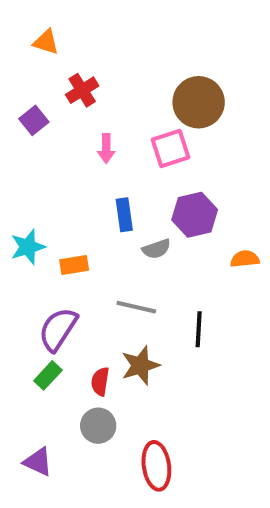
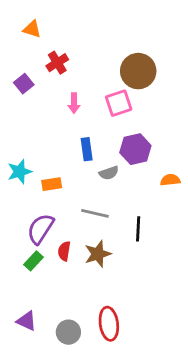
red semicircle: (100, 381) -> (64, 251), moved
gray circle: (98, 426) -> (68, 332), moved

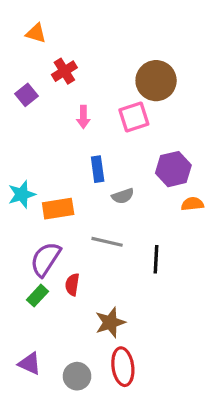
purple hexagon: (135, 149) -> (173, 169), moved
orange rectangle: (52, 184) -> (58, 209), size x1.4
brown star: (98, 254) -> (110, 322), moved

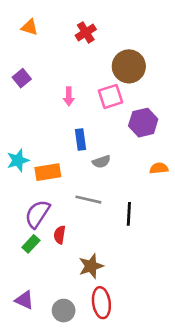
red cross: (64, 71) -> (86, 32), moved
purple hexagon: (173, 169) -> (143, 123), moved

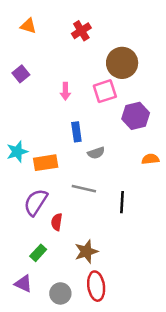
green rectangle: (31, 244) -> (38, 253), moved

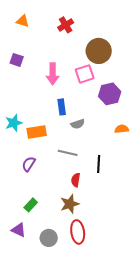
purple square: (21, 74) -> (17, 60), turned -32
pink arrow: (65, 91) -> (53, 74), size x1.5
purple semicircle: (36, 202) -> (29, 164), size x0.7
red semicircle: (57, 222) -> (76, 180), moved

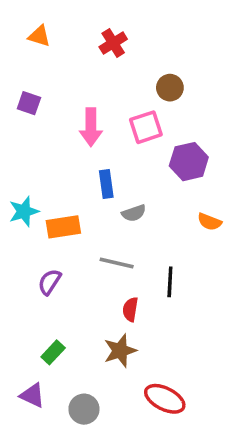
brown circle: (99, 51) -> (170, 88), size x0.6
orange semicircle: (122, 129) -> (209, 222), turned -152
red ellipse: (78, 232) -> (165, 399), moved, turned -55

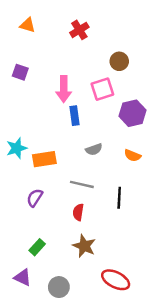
blue rectangle: (106, 184) -> (75, 116), moved
orange semicircle: (209, 222) -> (132, 155), moved
red semicircle: (130, 309) -> (78, 212), moved
brown star: (120, 351) -> (84, 246), turned -30

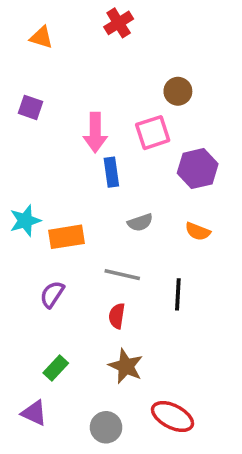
red cross: (79, 30) -> (119, 23), moved
gray circle: (59, 287) -> (106, 427), moved

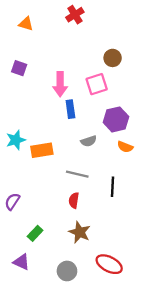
purple hexagon: (198, 169) -> (116, 119), moved
purple semicircle: (52, 294) -> (12, 201), moved

